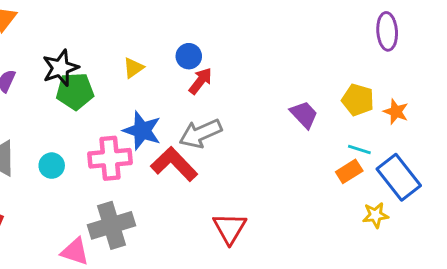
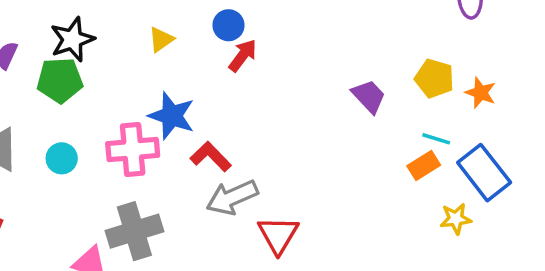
green pentagon: (75, 91) -> (60, 80), moved
gray arrow: (200, 133) -> (232, 197), moved
red L-shape: (174, 164) -> (211, 157), size x0.7

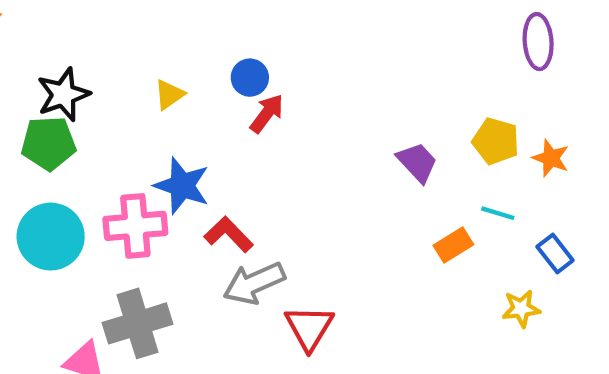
cyan circle: (62, 158) -> (51, 237), size x1.8
orange rectangle: (424, 165) -> (453, 245), moved
blue rectangle: (484, 173) -> (555, 253), size x0.6

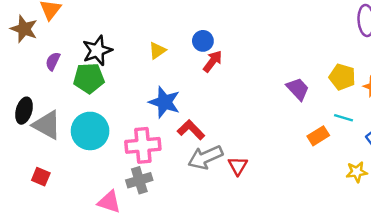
pink cross: (135, 226) -> (143, 145), moved
gray cross: (138, 323) -> (139, 180), size x0.7
red triangle: (309, 328) -> (238, 166), moved, size x0.7

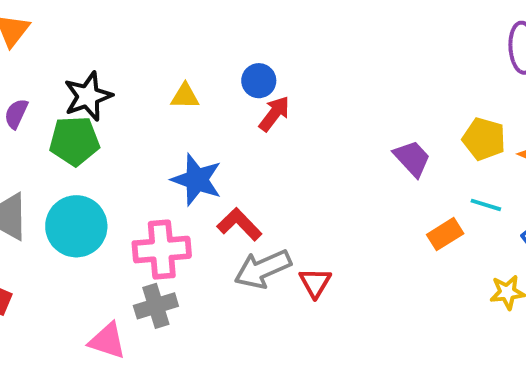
yellow triangle: (157, 51) -> (185, 96), turned 36

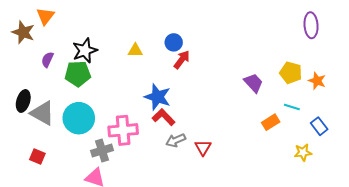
blue star: (197, 180) -> (158, 97), moved
gray arrow: (263, 269) -> (176, 140), size x0.7
gray cross: (156, 306) -> (102, 150), moved

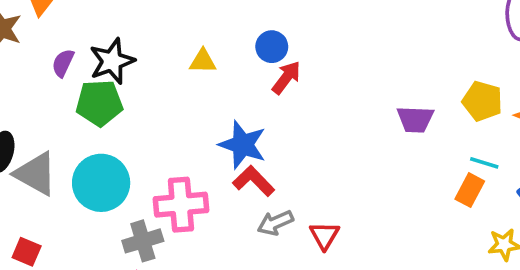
purple semicircle: (47, 60) -> (63, 63), moved
purple trapezoid: (253, 83) -> (415, 119), turned 135
orange rectangle: (271, 122) -> (470, 190), moved, turned -30

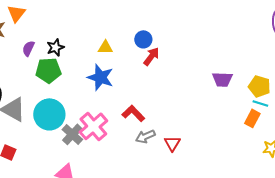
black star: (112, 61) -> (55, 47), size x0.7
yellow pentagon: (482, 101) -> (259, 86), moved
blue star: (243, 145) -> (100, 77), moved
pink cross: (181, 205) -> (93, 126), turned -36
gray cross: (143, 241) -> (72, 134), moved, turned -30

